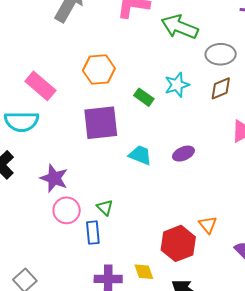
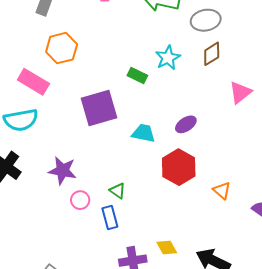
orange hexagon: (99, 70) -> (62, 48), moved
pink circle: (67, 210) -> (80, 200), size x0.7
red hexagon: (178, 243) -> (179, 167), moved

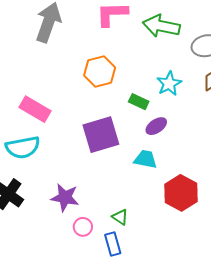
orange hexagon: (62, 48) -> (100, 71), moved
purple ellipse: (186, 124) -> (156, 126), moved

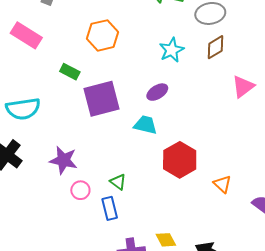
green rectangle: (139, 102) -> (70, 72), moved
pink rectangle: (35, 109) -> (26, 35), moved

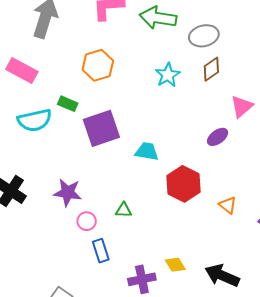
purple ellipse: (157, 92) -> (218, 137), moved
cyan semicircle: (23, 109) -> (35, 120), moved
green triangle: (118, 182) -> (123, 210), turned -30
blue rectangle: (110, 208) -> (101, 251), moved

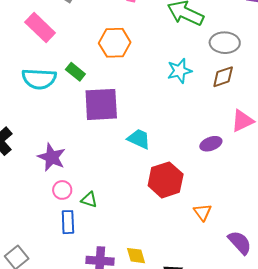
green triangle: (123, 210) -> (89, 200), moved

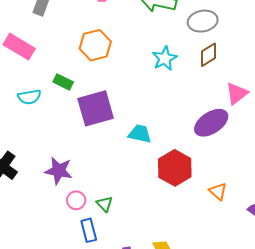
cyan semicircle: (39, 79) -> (29, 97), size x0.7
purple ellipse: (211, 144) -> (211, 123), size x1.6
green triangle: (89, 200) -> (105, 204), turned 42

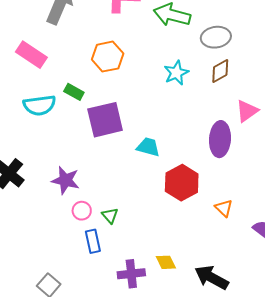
cyan semicircle: (29, 97) -> (39, 105), size x1.4
purple ellipse: (211, 123) -> (220, 139), turned -56

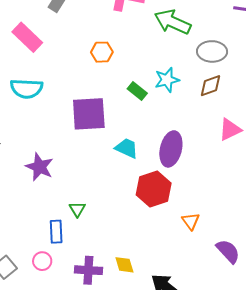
orange hexagon: (108, 57) -> (102, 52), size x0.7
green rectangle: (74, 92) -> (137, 91), moved
purple ellipse: (220, 139) -> (171, 149), moved
pink circle: (82, 211) -> (42, 261), moved

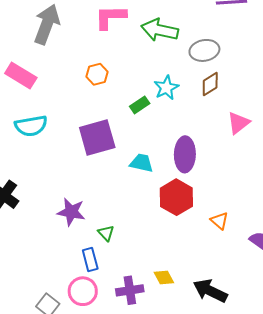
green rectangle: (137, 91) -> (140, 105), turned -60
purple star: (39, 167) -> (71, 212), moved
pink circle: (42, 261) -> (83, 291), size x1.5

